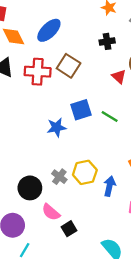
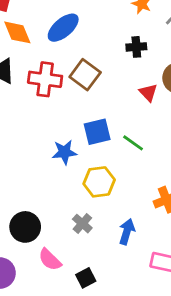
yellow hexagon: (85, 172) -> (99, 182), moved
gray cross: (59, 177) -> (82, 224), moved
black square: (69, 229) -> (86, 278), moved

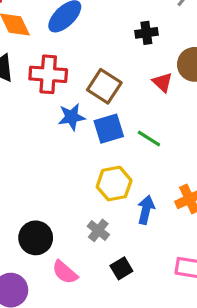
brown square: (85, 75) -> (104, 86), moved
blue star: (64, 152) -> (72, 117), moved
blue arrow: (127, 232) -> (146, 210), moved
black square: (86, 278) -> (121, 268), moved

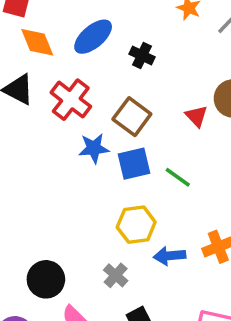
black cross: (146, 33) -> (142, 55), moved, turned 30
red cross: (48, 74) -> (71, 100), turned 30
blue arrow: (146, 210) -> (170, 256), turned -112

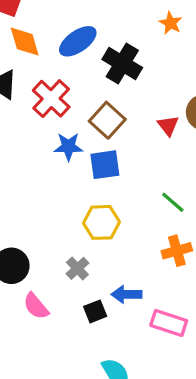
black cross: (142, 55) -> (122, 63), size x1.6
green line: (178, 177) -> (173, 202), moved
blue arrow: (170, 256) -> (127, 294), moved

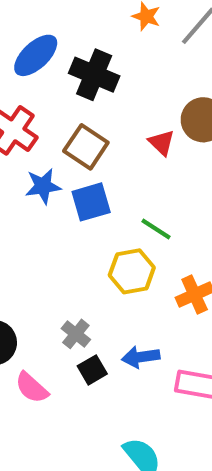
green line: (173, 202) -> (156, 229), moved
yellow hexagon: (101, 222) -> (132, 271), moved
black square: (95, 311) -> (92, 370), moved

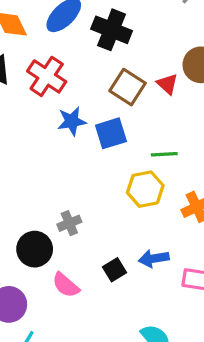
brown square: (86, 147) -> (128, 87), moved
green line: (156, 229) -> (164, 154), turned -35
gray cross: (76, 334) -> (69, 223), moved, turned 30

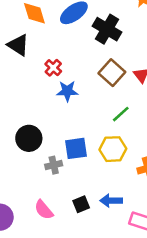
red cross: (47, 76) -> (53, 68), moved, size x0.6
blue square: (111, 133) -> (76, 148), moved
green line: (164, 154) -> (121, 114), moved, turned -48
black circle: (35, 249) -> (29, 138), moved

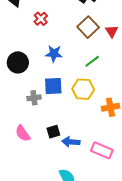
blue star: (67, 91) -> (54, 54), moved
black circle: (29, 138) -> (18, 62), moved
blue arrow: (111, 201) -> (71, 142), moved

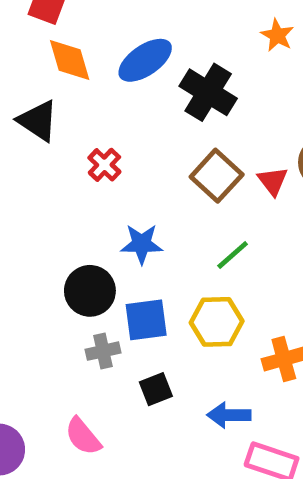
black circle: (18, 62) -> (90, 291), moved
black square: (53, 132) -> (156, 389), moved
blue arrow: (71, 142) -> (229, 415), moved

